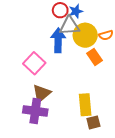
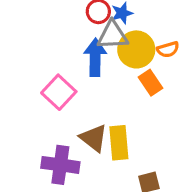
brown triangle: (42, 93) -> (94, 138), moved, turned -42
yellow rectangle: (85, 105) -> (119, 143), moved

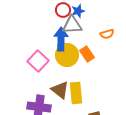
yellow circle: (136, 49) -> (67, 55), moved
orange rectangle: (151, 83) -> (87, 54), moved

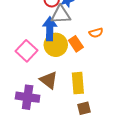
orange semicircle: (107, 34) -> (96, 33), moved
yellow rectangle: (76, 93) -> (78, 83), moved

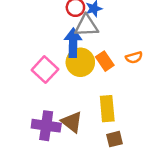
orange semicircle: (96, 33) -> (134, 57), moved
brown triangle: (49, 80) -> (72, 122), moved

